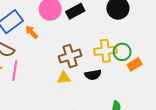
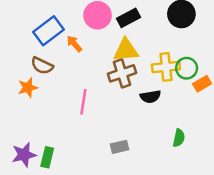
pink line: (15, 71) -> (83, 102), moved
yellow triangle: (64, 78) -> (126, 50), moved, size x1.5

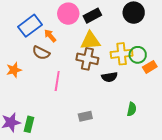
brown semicircle: (42, 66) -> (41, 53), moved
brown cross: (122, 73) -> (87, 59), turned 30

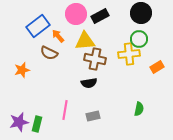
yellow triangle: (90, 41) -> (85, 41), moved
green circle: (138, 55) -> (139, 39), moved
black semicircle: (110, 77) -> (89, 83), moved
pink line: (57, 81) -> (65, 110), moved

